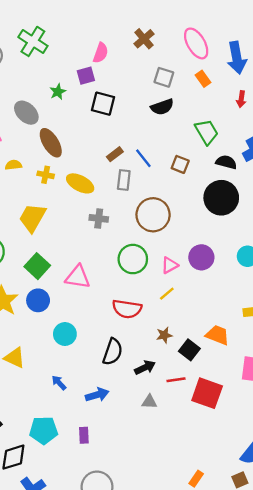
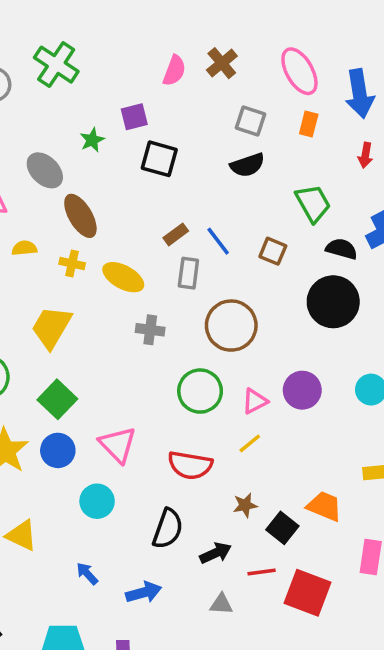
pink semicircle: (101, 53) -> (174, 71), moved
orange rectangle: (203, 79) -> (309, 124), turned 49
pink triangle: (78, 277) -> (118, 445), moved, turned 36

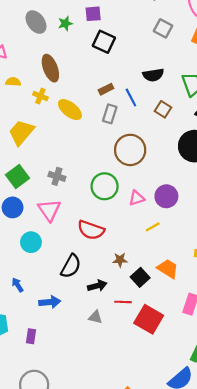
black semicircle: (247, 165) -> (153, 75), moved
gray ellipse: (45, 170) -> (36, 22), moved
gray cross: (150, 330) -> (57, 176), moved
yellow line: (250, 443) -> (153, 227), moved

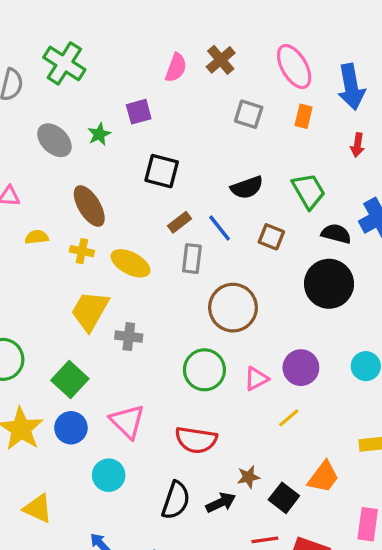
black square: (104, 42) -> (162, 171), moved
yellow trapezoid: (21, 132) -> (90, 311), moved
gray cross: (57, 176) -> (129, 337), moved
orange trapezoid: (168, 269) -> (323, 477), turned 105
black arrow: (97, 286) -> (221, 503), moved

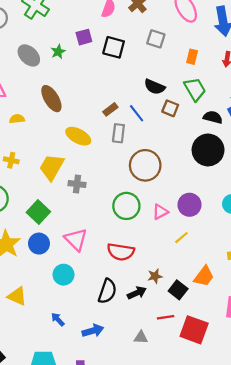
orange rectangle: (304, 116) -> (192, 57), moved
black square: (162, 171) -> (114, 47), moved
black semicircle: (247, 187) -> (155, 87), turned 42
brown square: (271, 237) -> (170, 108), moved
yellow cross: (82, 251) -> (11, 160), moved

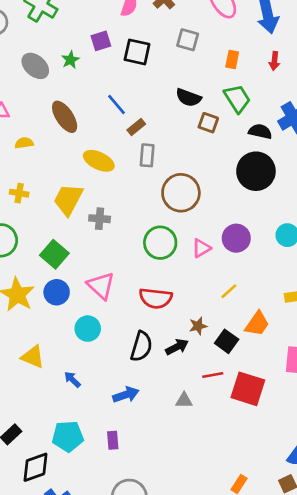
blue line: (137, 113) -> (116, 105), moved
yellow line: (181, 238) -> (229, 291), moved
blue arrow: (58, 319) -> (72, 379), moved

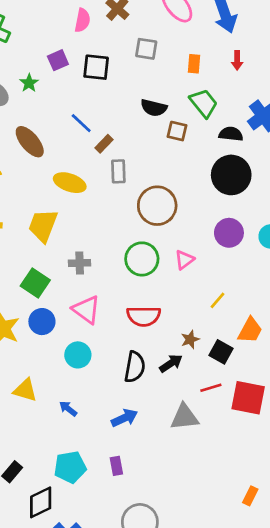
gray cross: (100, 219) -> (80, 263), moved
purple circle: (236, 238) -> (229, 233), moved
gray triangle: (184, 400) -> (184, 417), size x1.6

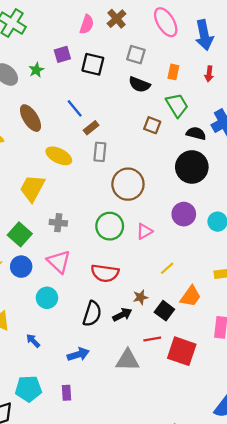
black semicircle: (154, 108) -> (139, 85), moved

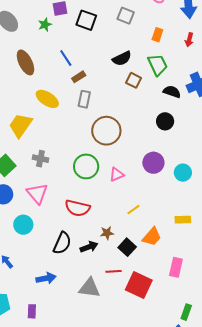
green star: (36, 70) -> (45, 25), moved
black semicircle: (139, 85) -> (122, 59), moved, turned -54
black circle: (192, 167) -> (165, 121), size x0.6

